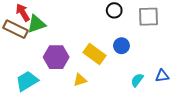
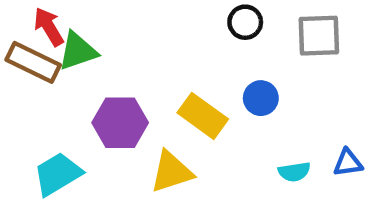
yellow triangle: (80, 80) -> (172, 172), size x1.5
cyan semicircle: (137, 80) -> (294, 172), turned -136

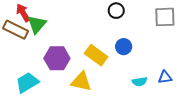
gray square: (319, 36) -> (165, 17), moved
green triangle: (78, 51) -> (37, 24), turned -30
yellow triangle: (172, 172) -> (81, 82), turned 30

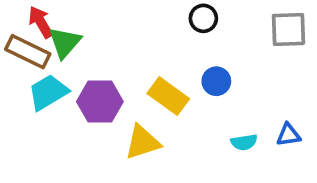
yellow triangle: (81, 82) -> (142, 142), turned -30
cyan trapezoid: (27, 83) -> (48, 92), moved

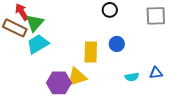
cyan trapezoid: (48, 92) -> (38, 44), moved
yellow rectangle: (168, 96) -> (91, 52), turned 55
purple hexagon: (100, 102) -> (59, 83), moved

